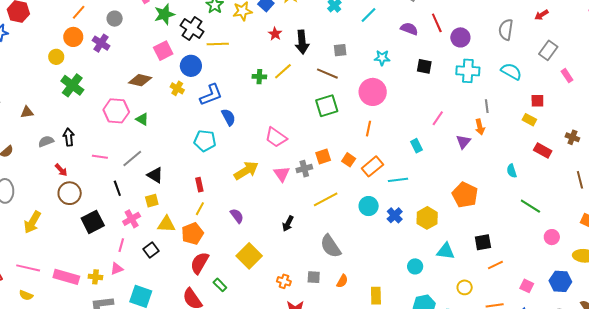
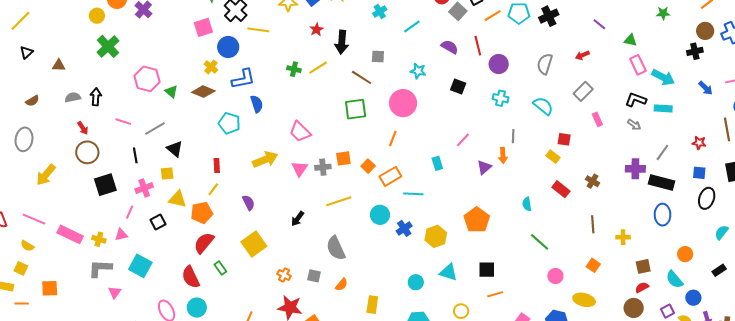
cyan cross: (468, 71) -> (501, 98), size x0.7
brown diamond: (140, 80) -> (203, 92), moved

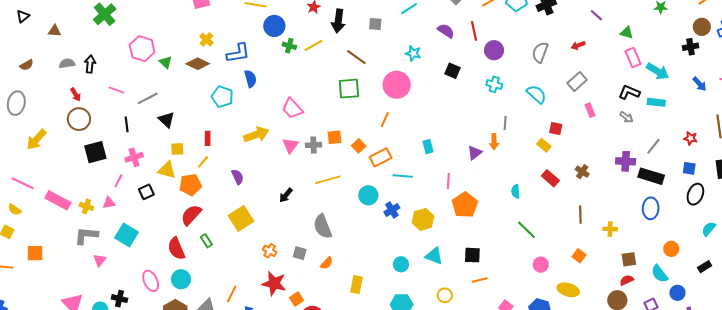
blue circle: (228, 47) -> (274, 26), moved
gray square: (378, 56) -> (375, 24), moved
pink line: (463, 140) -> (448, 181), moved, turned -42
yellow square: (167, 173) -> (177, 149), moved

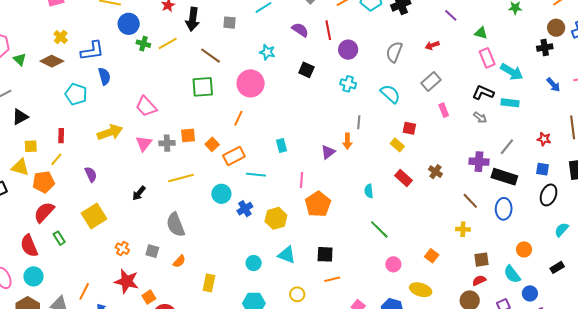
black triangle: (166, 120) -> (20, 117), turned 48
brown line: (580, 215) -> (470, 201), moved, turned -42

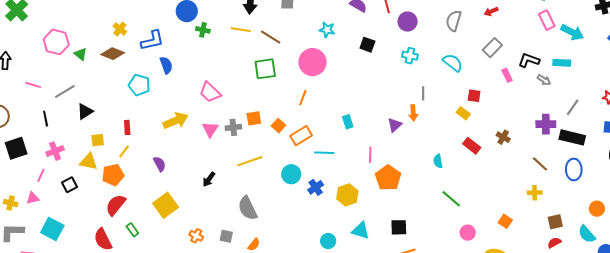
yellow line: (168, 43) -> (241, 30), moved, turned 42
black L-shape: (483, 93) -> (529, 60), moved
cyan rectangle: (510, 103) -> (562, 63), moved

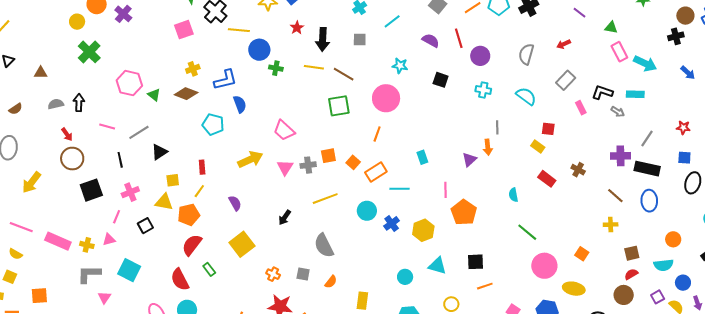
yellow cross: (120, 29) -> (193, 69), turned 32
pink circle: (468, 233) -> (544, 266), size x1.6
cyan semicircle: (587, 234) -> (663, 265), turned -54

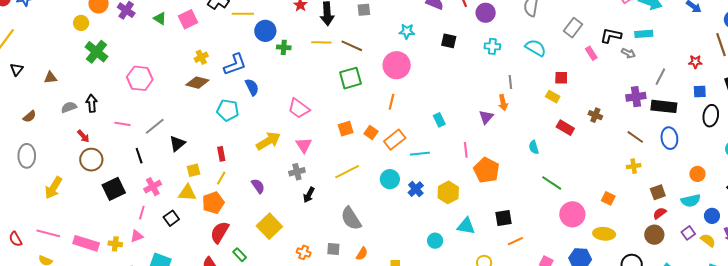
green triangle: (154, 95) -> (160, 18), moved
gray cross: (308, 165) -> (297, 172), moved

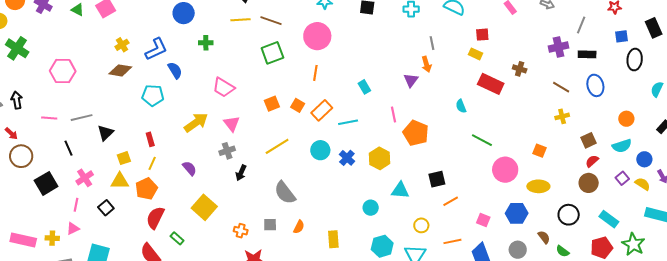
green cross: (284, 47) -> (206, 43), moved
black rectangle: (664, 106) -> (587, 54), size x0.7
gray line: (155, 126) -> (82, 118), turned 30
red rectangle: (565, 128) -> (491, 84), size x1.4

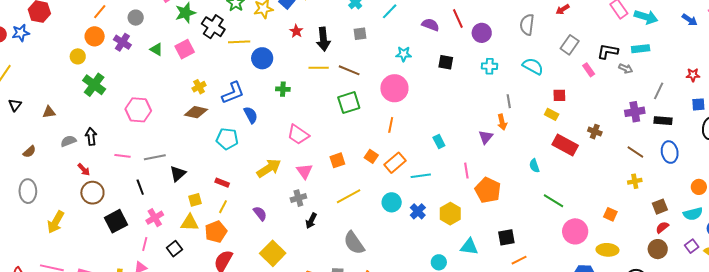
orange square: (272, 104) -> (337, 160), moved
red rectangle: (150, 139) -> (222, 183), turned -56

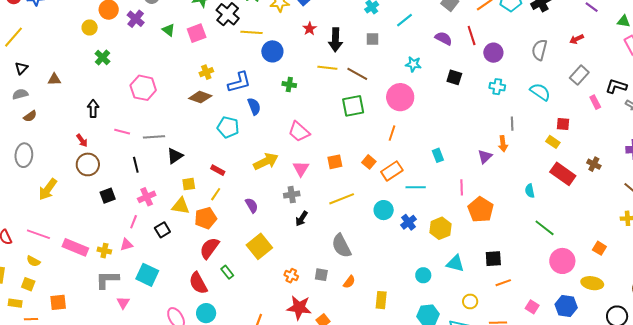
green cross: (94, 85) -> (102, 58), size x0.7
gray semicircle: (68, 141) -> (20, 94), moved
black square: (116, 221) -> (108, 196), size x0.7

